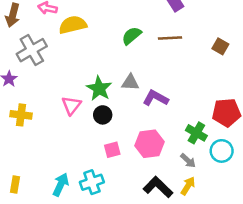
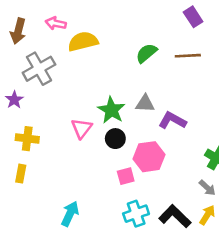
pink hexagon: (150, 144) -> (149, 157), moved
cyan cross: (92, 182) -> (136, 214), moved
yellow rectangle: (15, 185) -> (21, 174), moved

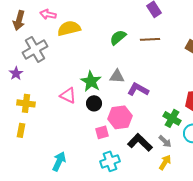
pink triangle: (82, 128) -> (68, 95), turned -42
black L-shape: (175, 216) -> (140, 142), moved

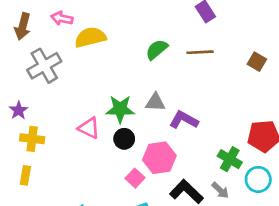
purple star: (16, 73) -> (19, 110), moved
green star: (91, 81) -> (120, 109), turned -30
pink square: (102, 132) -> (135, 178), turned -32

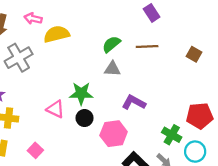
gray triangle: (155, 102) -> (112, 69), moved
pink square: (135, 178) -> (35, 150), moved

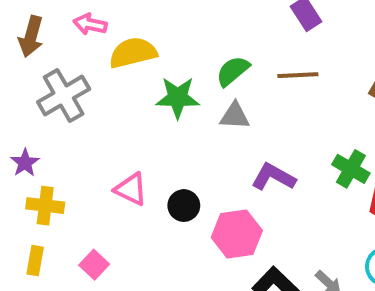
green star: (81, 93) -> (178, 98), moved
green cross: (172, 135) -> (351, 169), moved

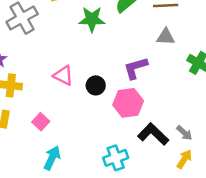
gray triangle: (235, 116) -> (166, 37), moved
purple L-shape: (273, 177) -> (136, 68), moved, turned -45

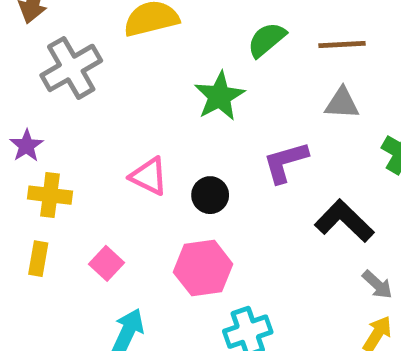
green star: (92, 19) -> (220, 96), moved, turned -30
pink hexagon: (128, 103) -> (203, 268), moved
black L-shape: (153, 134) -> (344, 221), moved

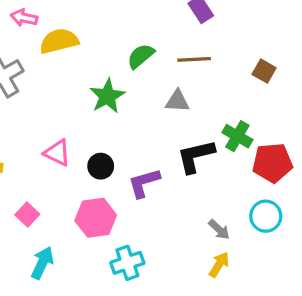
gray triangle: (342, 103) -> (177, 101), moved
purple L-shape: (285, 162) -> (144, 183), moved
black L-shape: (344, 221) -> (196, 156), moved, turned -57

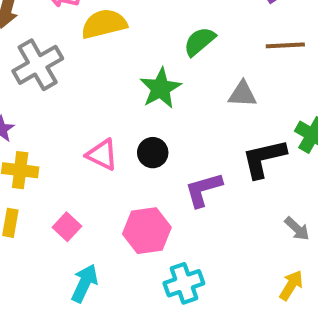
brown line: (194, 59) -> (285, 45), moved
black circle: (101, 166) -> (153, 153), moved
gray arrow: (219, 230) -> (297, 229), moved

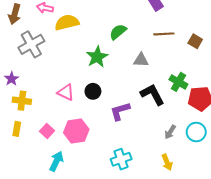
black L-shape: (264, 158) -> (152, 94), turned 75
gray arrow: (297, 229) -> (170, 132), turned 80
pink hexagon: (147, 231) -> (76, 131), moved
cyan cross: (184, 283) -> (121, 159), moved
yellow arrow: (291, 285) -> (167, 162), turned 126

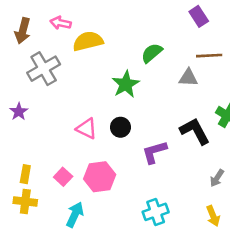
gray triangle: (141, 60) -> (188, 78), moved
yellow cross: (22, 101) -> (25, 202), moved

